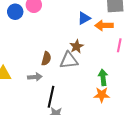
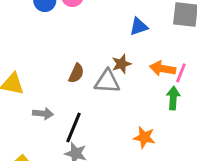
orange arrow: (104, 25) -> (163, 69), moved
gray arrow: (35, 77) -> (43, 114), moved
green arrow: (103, 77) -> (173, 98), moved

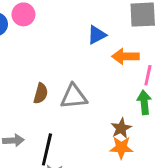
brown star: (121, 64) -> (121, 128), moved
orange arrow: (163, 69) -> (125, 56), moved

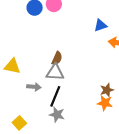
gray triangle: (74, 97) -> (55, 72), moved

